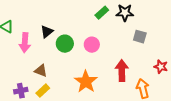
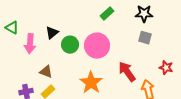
black star: (125, 13) -> (144, 14), moved
pink circle: (92, 45) -> (97, 46), size x1.6
red arrow: (122, 71) -> (127, 72), turned -35

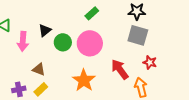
green rectangle: (107, 14) -> (92, 13), moved
gray square: (145, 38) -> (138, 35), size x1.5
red star: (166, 68) -> (150, 62), moved

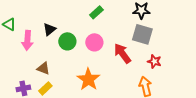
pink circle: (90, 43) -> (94, 42), size x0.7
red arrow: (120, 69) -> (122, 53), moved

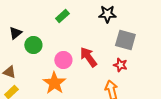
gray square: (142, 34) -> (125, 40), moved
pink circle: (94, 42) -> (63, 60), moved

